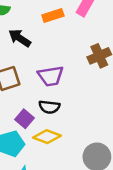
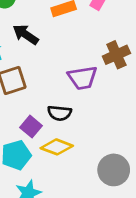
purple trapezoid: (51, 76) -> (83, 78), moved

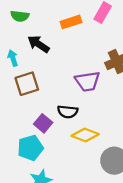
yellow diamond: (57, 147) -> (85, 135), moved

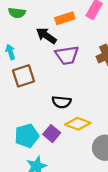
black arrow: (38, 44) -> (46, 36), moved
purple trapezoid: (87, 81) -> (67, 55), moved
purple square: (43, 123) -> (52, 134), moved

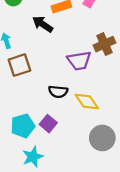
purple trapezoid: (67, 55) -> (79, 61), moved
yellow diamond: (78, 124) -> (87, 102), moved, turned 35

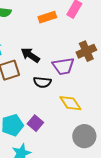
black arrow: (43, 24) -> (30, 55), moved
black semicircle: (58, 92) -> (42, 82), moved

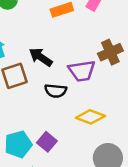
yellow diamond: (70, 103) -> (90, 117), turned -35

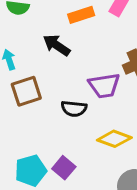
black arrow: (41, 57) -> (57, 45), moved

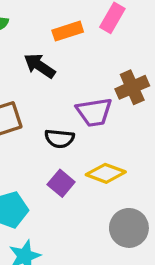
purple square: (64, 168) -> (61, 183), moved

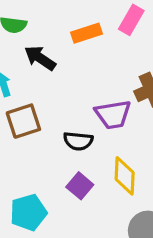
black arrow: (40, 66) -> (40, 58), moved
yellow diamond: (106, 173) -> (125, 176), turned 72

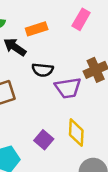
orange rectangle: (86, 33) -> (37, 29), moved
black semicircle: (78, 141) -> (43, 70), moved

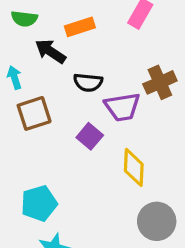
purple square: (44, 140) -> (90, 136), moved

